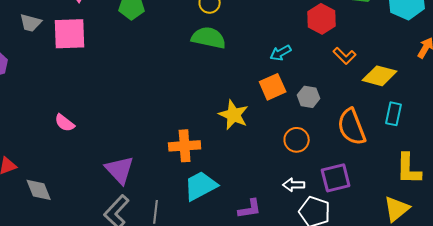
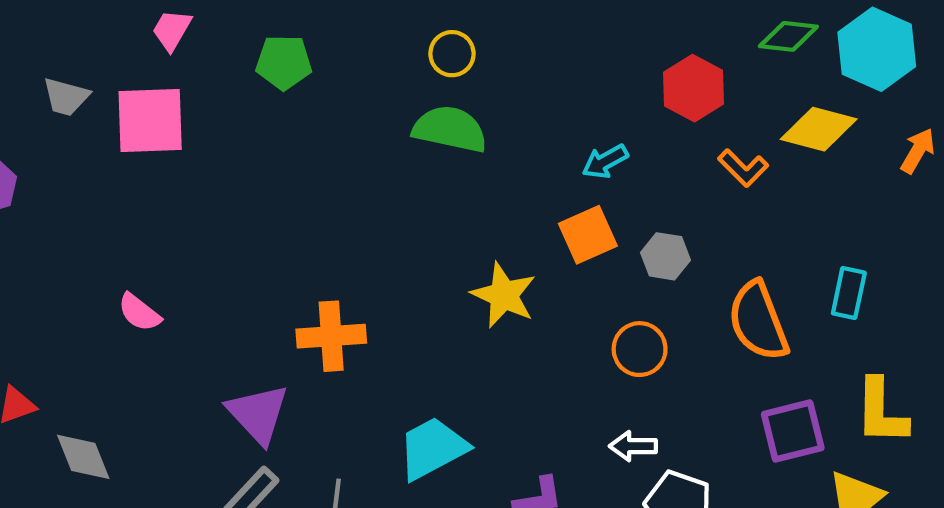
yellow diamond: (380, 76) -> (819, 129), moved
orange cross: (185, 146) -> (331, 336), moved
purple square: (336, 178) -> (793, 431), moved

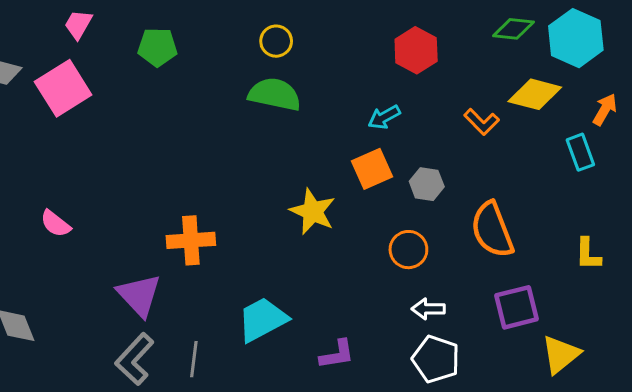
red hexagon: (694, 88) -> (416, 50), moved
pink square: (150, 120) -> (63, 88), turned -30
cyan rectangle: (849, 293) -> (580, 152), moved, turned -32
yellow L-shape: (881, 412) -> (588, 254), moved, size x0.7
white arrow: (633, 446) -> (428, 309), moved

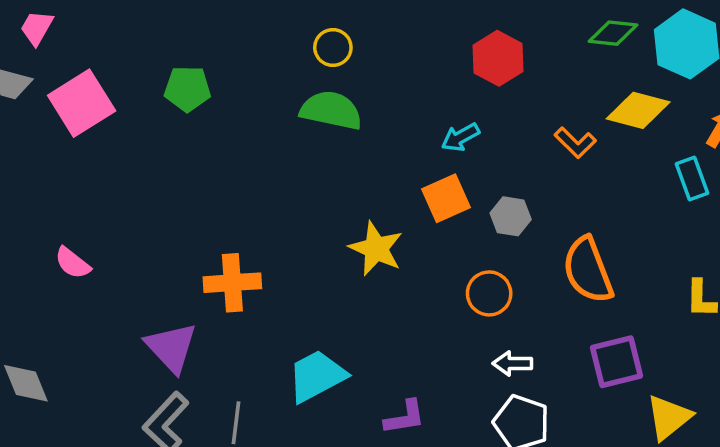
pink trapezoid: (78, 24) -> (37, 28), moved
green pentagon: (157, 47) -> (187, 89), moved

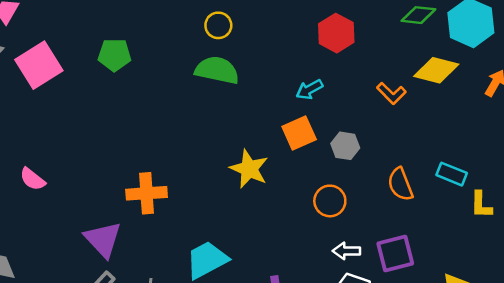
cyan rectangle: (692, 179) -> (452, 174), moved, turned -48
orange semicircle: (588, 270) -> (400, 184), size x0.7
purple square: (617, 362) -> (395, 254), moved

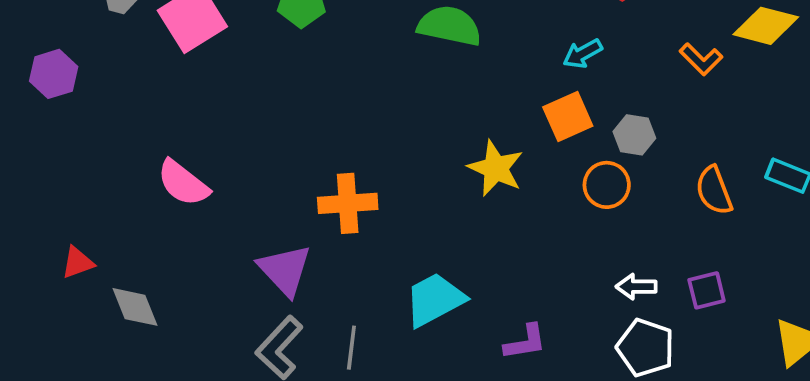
pink semicircle: (32, 179) -> (183, 183), size x1.4
orange circle: (330, 201) -> (607, 185), moved
purple square: (395, 254) -> (707, 290), size x0.7

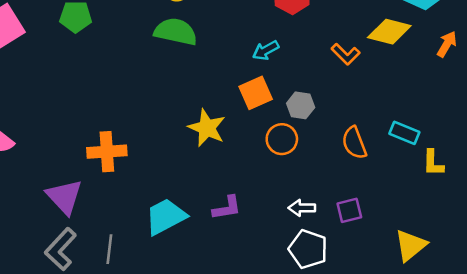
purple L-shape: (525, 342) -> (227, 208), moved

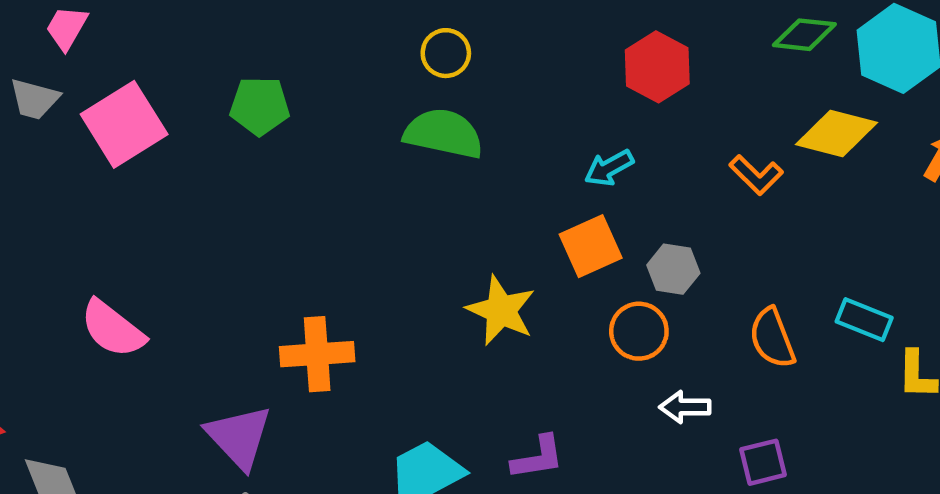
white arrow: (302, 208) -> (685, 407), moved

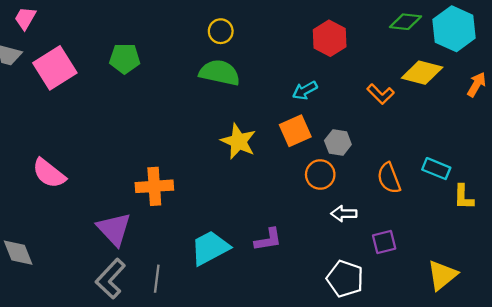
yellow star: (501, 310) -> (238, 141), moved

